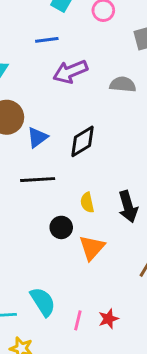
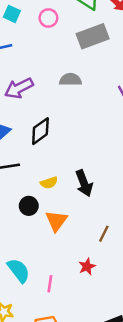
purple arrow: (70, 72) -> (19, 88), moved
yellow semicircle: (87, 203) -> (49, 183), turned -91
red star: (108, 319) -> (87, 267), moved

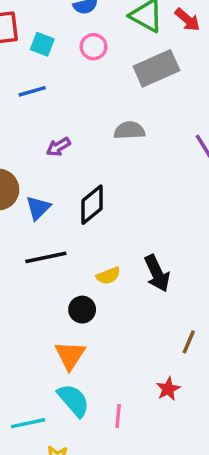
purple arrow: (19, 88) -> (58, 147), size x0.6
orange triangle: (56, 221) -> (70, 355), moved

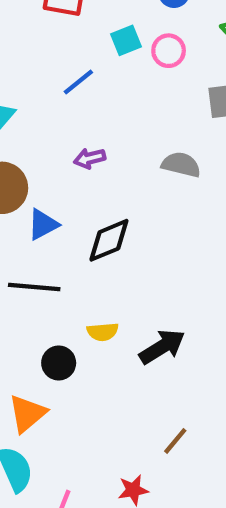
cyan square: (42, 44) -> (126, 40), moved, turned 30
blue line: (32, 91) -> (78, 82), turned -40
black arrow: (157, 273) -> (162, 347), turned -114

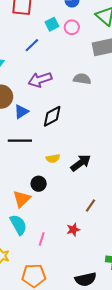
purple arrow: (90, 158) -> (40, 80), size x1.6
black circle: (59, 363) -> (39, 184), moved

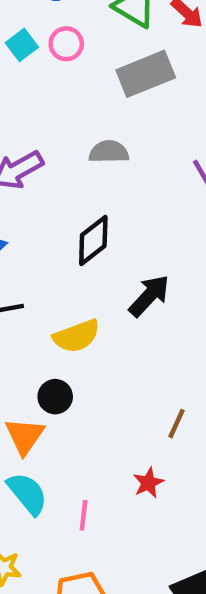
black diamond: (52, 116) -> (93, 241), moved
yellow semicircle: (53, 158) -> (76, 336), size x1.5
black arrow: (81, 163) -> (149, 296), moved

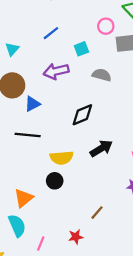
pink circle: (66, 44) -> (106, 26), moved
cyan square: (22, 45) -> (81, 49), moved
black circle: (55, 397) -> (55, 181), moved

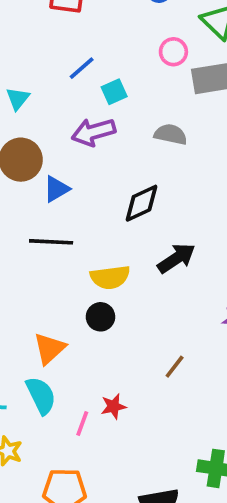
cyan square: (81, 49) -> (114, 92), moved
red star: (76, 237) -> (113, 406), moved

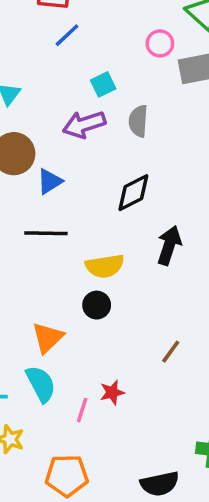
blue line: (82, 68) -> (67, 35), moved
gray semicircle: (171, 134) -> (138, 121), moved, turned -96
black arrow: (176, 258) -> (169, 245), turned -36

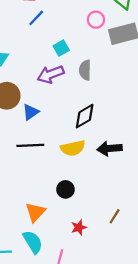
black arrow: (169, 245) -> (110, 149), turned -110
yellow semicircle: (105, 266) -> (73, 148), moved
red star: (112, 392) -> (79, 227), moved

